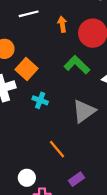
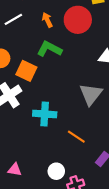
green L-shape: (77, 65) -> (49, 49), moved
cyan cross: (40, 100) -> (45, 114), moved, size x1.5

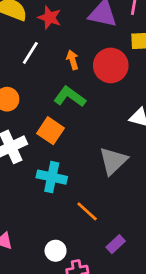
white line: (13, 19) -> (30, 53), turned -36
orange square: (26, 71) -> (51, 131), moved

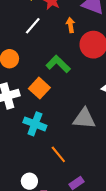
orange arrow: (73, 60) -> (71, 25), moved
gray triangle: (113, 161) -> (84, 119), turned 40

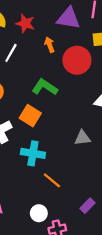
gray triangle: (84, 119) -> (82, 138), size x0.7
orange line: (58, 154) -> (52, 180), moved

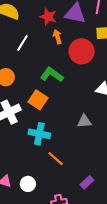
red star: (25, 23) -> (48, 17), moved
white circle: (39, 213) -> (28, 184), moved

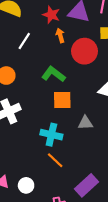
orange square: (38, 100) -> (62, 100), moved, turned -36
cyan cross: (39, 134) -> (51, 135), moved
purple rectangle: (87, 182) -> (86, 185), size x1.6

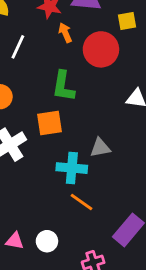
green L-shape: (53, 74) -> (63, 86), turned -110
orange square: (62, 100) -> (50, 123), moved
gray triangle: (85, 123) -> (100, 148), moved

